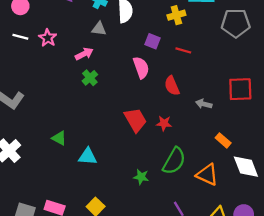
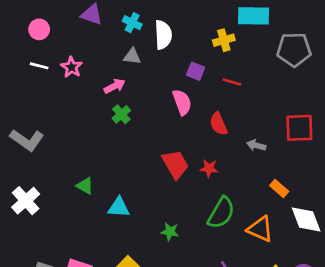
green star: (141, 177) -> (170, 232), moved

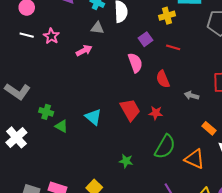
purple square: (196, 71) -> (145, 39), turned 32
green cross: (121, 114) -> (46, 112), moved, turned -32
cyan triangle: (119, 207) -> (93, 117), moved, turned 36

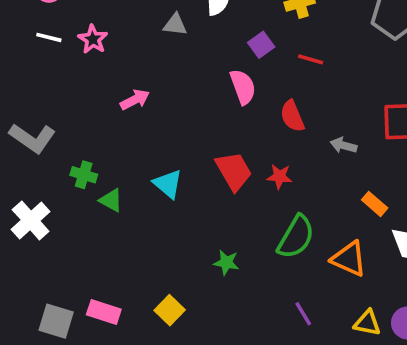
pink arrow: (84, 50) -> (135, 100), moved

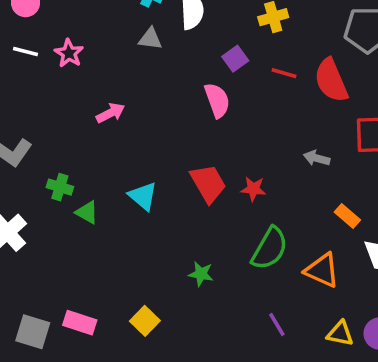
red semicircle: (292, 116) -> (331, 80), moved, size x1.4

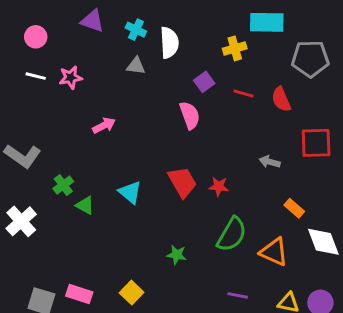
pink star: (69, 53) -> (71, 78), turned 30
red semicircle: (331, 80) -> (281, 99), size x0.7
green cross: (60, 187) -> (63, 185), turned 36
purple line: (277, 324) -> (238, 295), turned -48

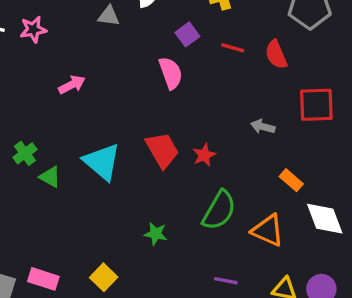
red star: (219, 186) -> (204, 155), turned -30
cyan triangle: (130, 192) -> (102, 162), size x1.4

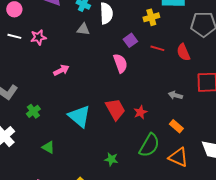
green triangle: (50, 177) -> (48, 147), moved
orange rectangle: (291, 180) -> (176, 126), moved

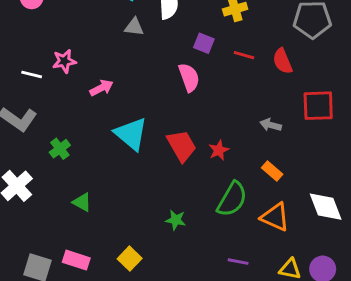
white line: (14, 36) -> (32, 74), moved
pink star: (38, 37) -> (64, 61), moved
purple square: (130, 40) -> (204, 43), turned -32
cyan triangle: (79, 116) -> (131, 134), moved

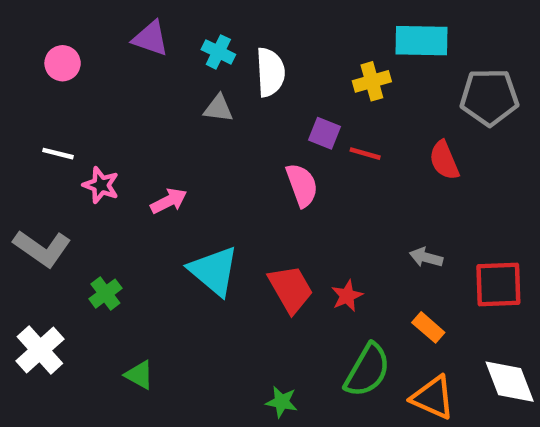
red line: (244, 55) -> (365, 154), moved
pink star: (64, 61) -> (101, 185), moved, turned 30
white line: (32, 74) -> (58, 154), moved
red square: (318, 106) -> (498, 285), moved

